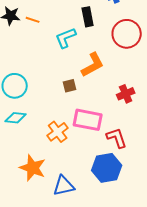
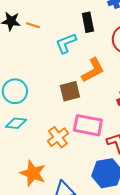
brown square: (70, 86) -> (70, 91), size x1.5

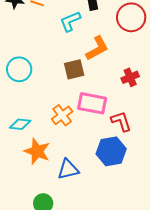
cyan diamond: (16, 123) -> (20, 124), moved

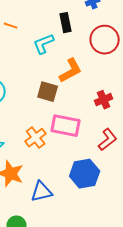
brown square: (74, 69) -> (48, 92), turned 30
red L-shape: (121, 121) -> (108, 140), moved, turned 70

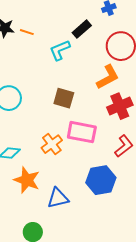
black rectangle: (66, 23) -> (82, 29), turned 60
orange L-shape: (71, 71) -> (108, 77), moved
red cross: (104, 100) -> (120, 106), size x1.4

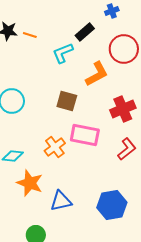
orange L-shape: (108, 77) -> (97, 74), moved
blue hexagon: (101, 180) -> (112, 205), moved

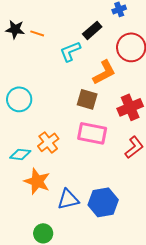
brown square: (67, 101) -> (87, 99), moved
orange cross: (55, 147) -> (48, 142), moved
blue hexagon: (112, 205) -> (103, 202), moved

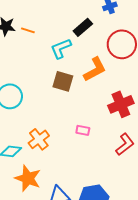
brown square: (87, 99) -> (63, 81), moved
pink rectangle: (92, 133) -> (83, 130), size x0.5

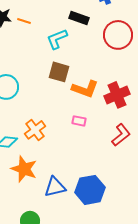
black rectangle: (83, 27) -> (79, 18), turned 60
orange L-shape: (95, 69) -> (85, 89), moved, turned 48

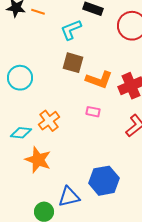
blue triangle: (55, 187) -> (69, 197), moved

